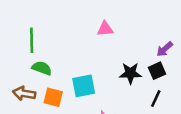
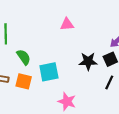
green semicircle: (42, 68) -> (24, 57), moved, turned 35

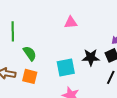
cyan square: (49, 72) -> (66, 67), moved

